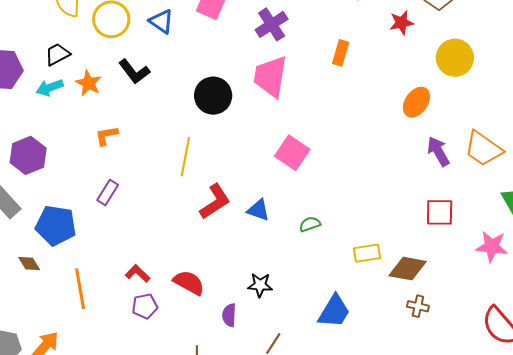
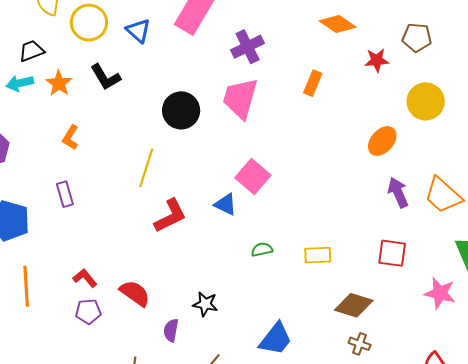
orange L-shape: (107, 136) -> (70, 137), turned -55
purple rectangle: (108, 193) -> (65, 194), turned -55
blue triangle: (258, 210) -> (226, 204), moved
yellow rectangle: (367, 253) -> (318, 255), moved

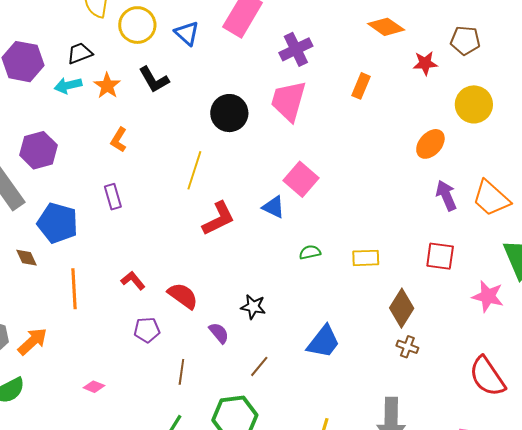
brown diamond: (354, 305) -> (402, 308), turned -75
purple pentagon: (88, 312) -> (147, 330), moved
purple semicircle: (171, 330) -> (219, 333), turned 130

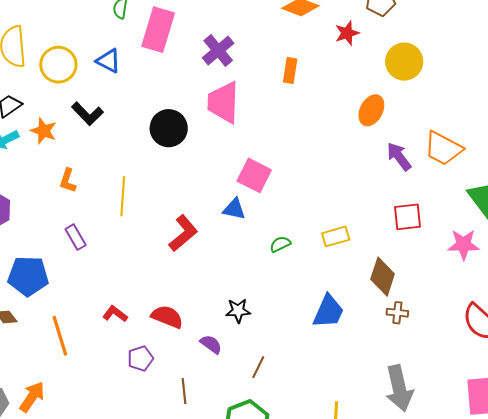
yellow line: (194, 170) -> (123, 196), moved
blue trapezoid: (324, 342) -> (328, 311), moved

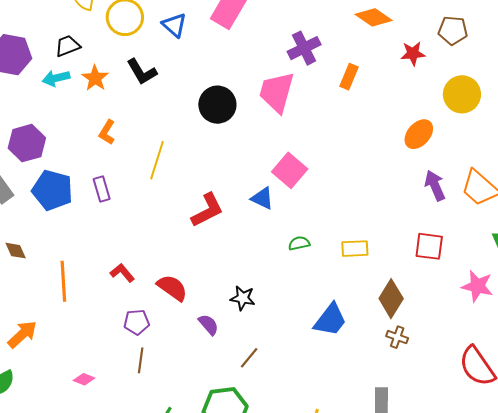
purple cross: (218, 50) -> (304, 48), moved
blue pentagon: (28, 276) -> (52, 190), moved
brown line: (184, 391) -> (141, 360), moved

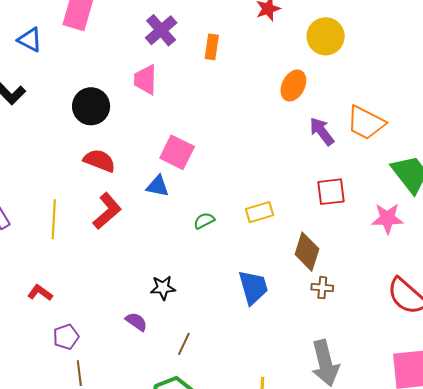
pink trapezoid: (277, 92) -> (145, 80), size x0.7
yellow line: (157, 160) -> (54, 219), moved
red semicircle: (172, 288) -> (99, 161), moved
blue trapezoid: (330, 320) -> (253, 287), turned -39

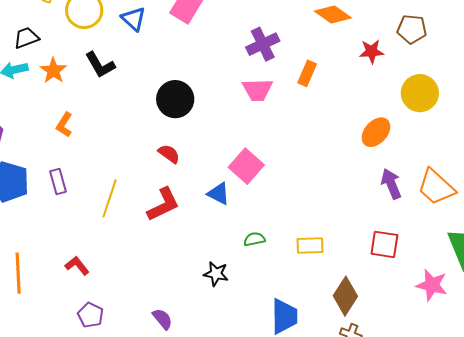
pink trapezoid: (145, 80) -> (257, 90), moved, turned -108
red semicircle: (99, 161) -> (169, 154), size x0.7
black star: (163, 288) -> (216, 274), moved
purple pentagon: (66, 337) -> (91, 315), turned 30

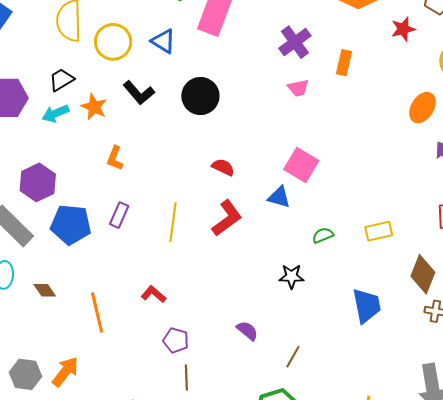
pink trapezoid: (257, 90) -> (298, 88), size x0.7
black circle: (175, 99) -> (200, 96), moved
purple rectangle: (58, 181) -> (119, 215), turned 50

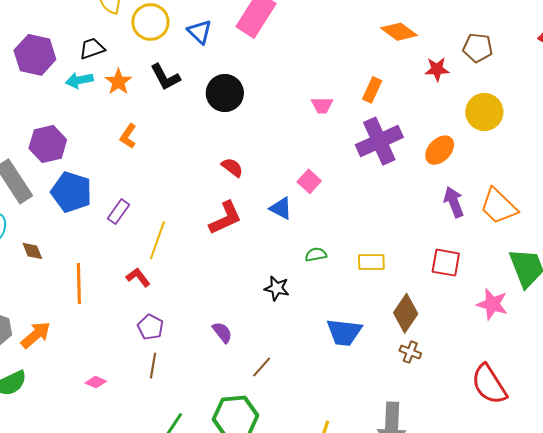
purple cross: (295, 42) -> (379, 141), moved, size x1.4
pink square: (301, 165) -> (309, 181), size x0.7
purple rectangle: (119, 215) -> (118, 212), moved
yellow line: (173, 222) -> (157, 240), moved
blue trapezoid: (367, 306) -> (344, 332), turned 96

